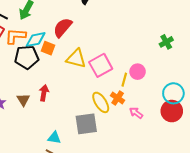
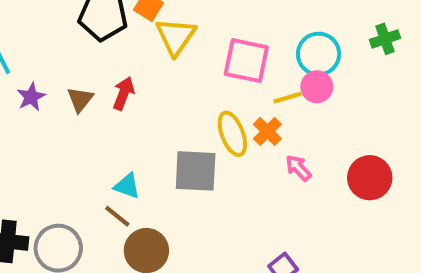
yellow triangle: (76, 59) -> (176, 36), moved, turned 40
pink square: (101, 65) -> (246, 61), turned 30
yellow line: (124, 80) -> (288, 98), turned 48
cyan circle: (173, 93) -> (319, 54), moved

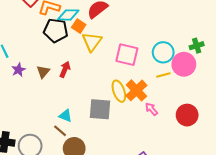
pink circle: (317, 87) -> (184, 64), moved, size x1.5
yellow line: (288, 98) -> (163, 75), moved
orange cross: (267, 131) -> (136, 90), size x1.5

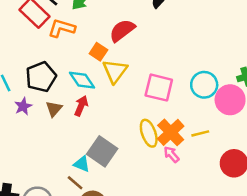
cyan diamond: (68, 15) -> (82, 80), moved, turned 55
black pentagon: (56, 30) -> (41, 77), moved, turned -30
yellow line: (163, 75) -> (200, 133), moved
gray square: (100, 109) -> (102, 151), moved, turned 30
pink arrow: (151, 109) -> (171, 154), moved

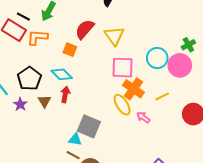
yellow triangle: (115, 71) -> (114, 36), moved
orange cross: (171, 132) -> (133, 89), moved

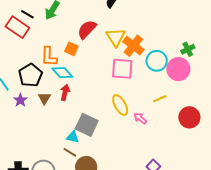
orange L-shape: (37, 37) -> (49, 57), moved, turned -95
orange cross: (133, 89) -> (133, 46), moved

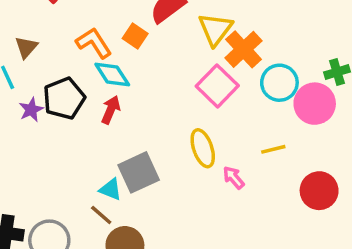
orange L-shape: (49, 57) -> (94, 43), turned 135
pink square: (122, 69) -> (217, 86), turned 30
black pentagon: (30, 75) -> (64, 98), moved
brown triangle: (44, 98) -> (26, 47), moved
gray square: (87, 125) -> (139, 172), turned 30

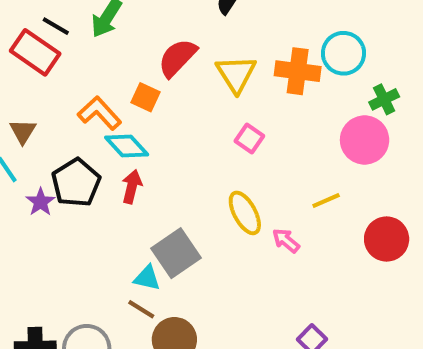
orange cross: (244, 49) -> (298, 71), moved, turned -30
cyan circle: (279, 83) -> (343, 53), moved
pink square: (217, 86) -> (249, 139), size x0.6

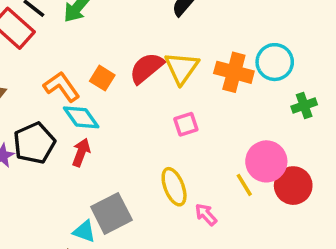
red semicircle: (177, 58) -> (147, 68), moved
pink square: (249, 139) -> (186, 124), turned 30
pink circle: (365, 140) -> (266, 161), moved
yellow line: (326, 200) -> (244, 185), turned 75
red circle: (387, 239) -> (293, 186), moved

